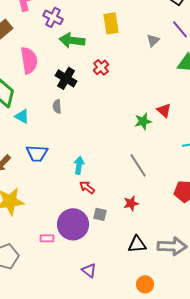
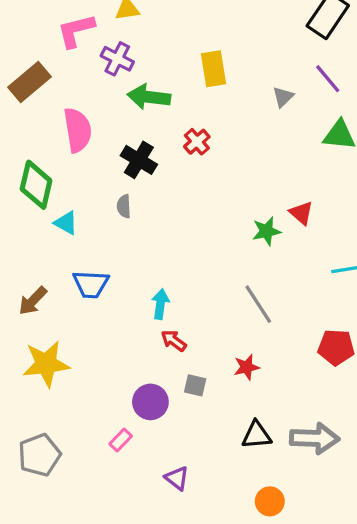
purple circle: (73, 224) -> (150, 402), size x0.7
pink rectangle: (47, 238) -> (121, 440), moved, turned -48

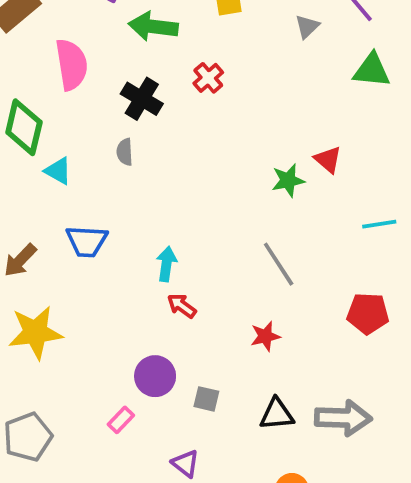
gray square: (195, 385) -> (206, 399), moved

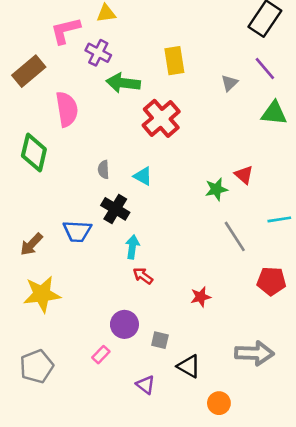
red cross: (208, 78) -> (161, 118), size x1.8
black cross: (142, 99) -> (115, 209), moved
cyan triangle: (58, 171) -> (143, 176), moved
gray line: (279, 264) -> (235, 236), moved
black triangle: (277, 414) -> (189, 366), moved, turned 35

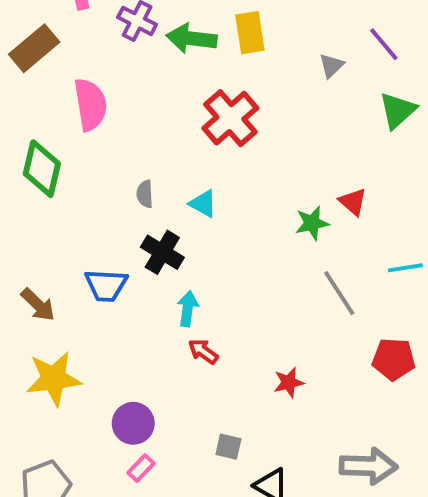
green arrow: (123, 83) -> (192, 38), moved
green triangle: (274, 113) -> (398, 110), turned -48
brown arrow: (31, 244) -> (38, 305), turned -90
purple circle: (124, 324) -> (133, 423), moved

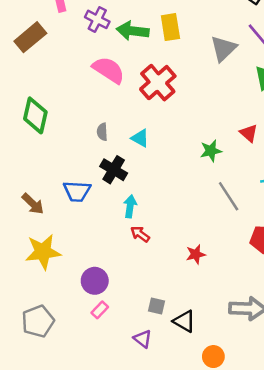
gray triangle: (331, 66) -> (223, 48), size x1.6
pink semicircle: (90, 105) -> (109, 70), moved, turned -48
red triangle: (353, 202) -> (249, 133), moved
gray square: (228, 447) -> (157, 306), moved

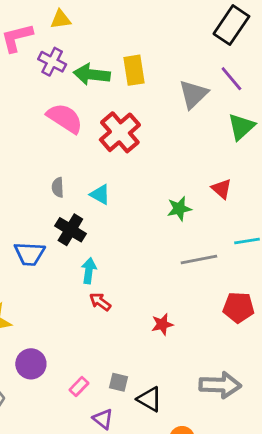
gray line: (229, 196) -> (199, 259), turned -68
purple circle: (95, 281) -> (31, 364), moved
pink rectangle: (100, 310) -> (79, 386), moved

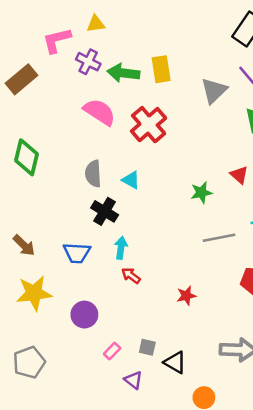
gray semicircle: (58, 187) -> (93, 174), size x1.5
blue trapezoid: (30, 254) -> (77, 253), moved
purple circle: (31, 364) -> (84, 315), moved

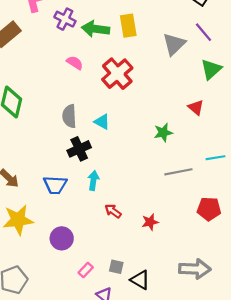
pink semicircle: (99, 112) -> (75, 63), size x0.6
red triangle: (239, 175) -> (196, 107), moved
black cross: (105, 211) -> (79, 149), turned 35
red arrow: (131, 276) -> (113, 211), moved

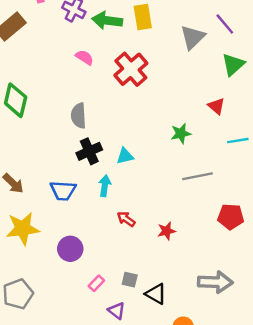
cyan triangle: (102, 122) -> (125, 156), moved, turned -42
cyan line: (216, 158) -> (238, 141), moved

